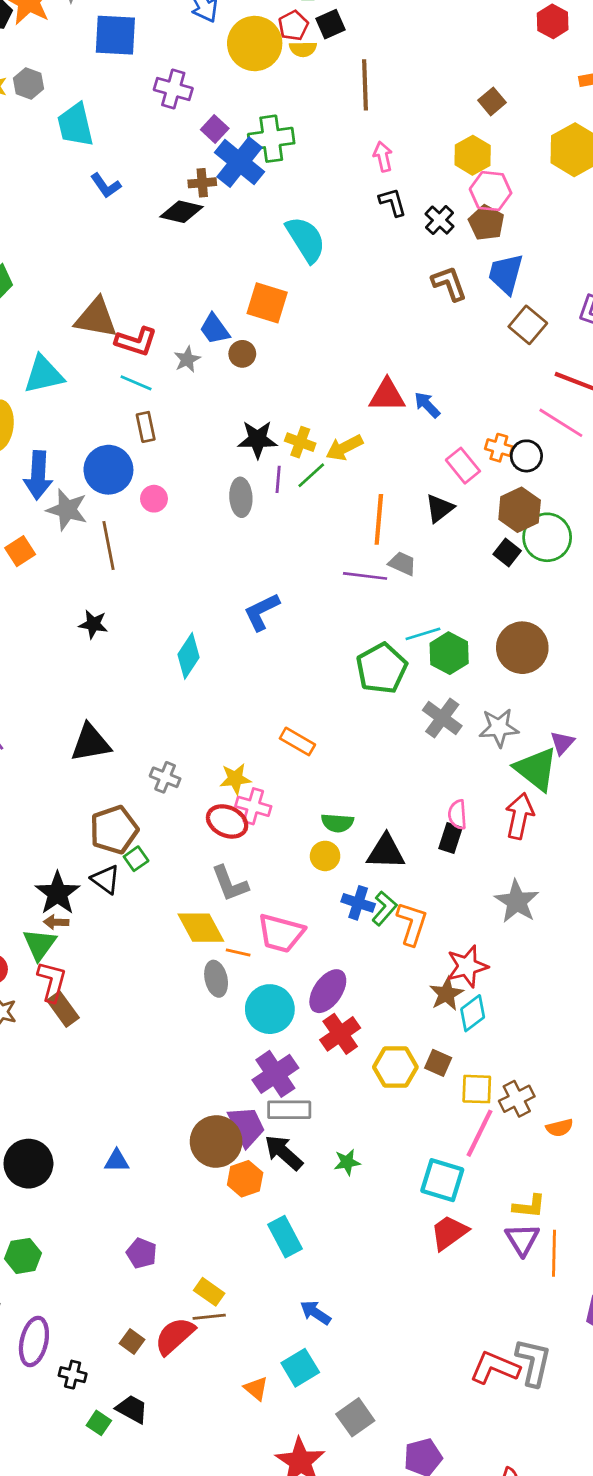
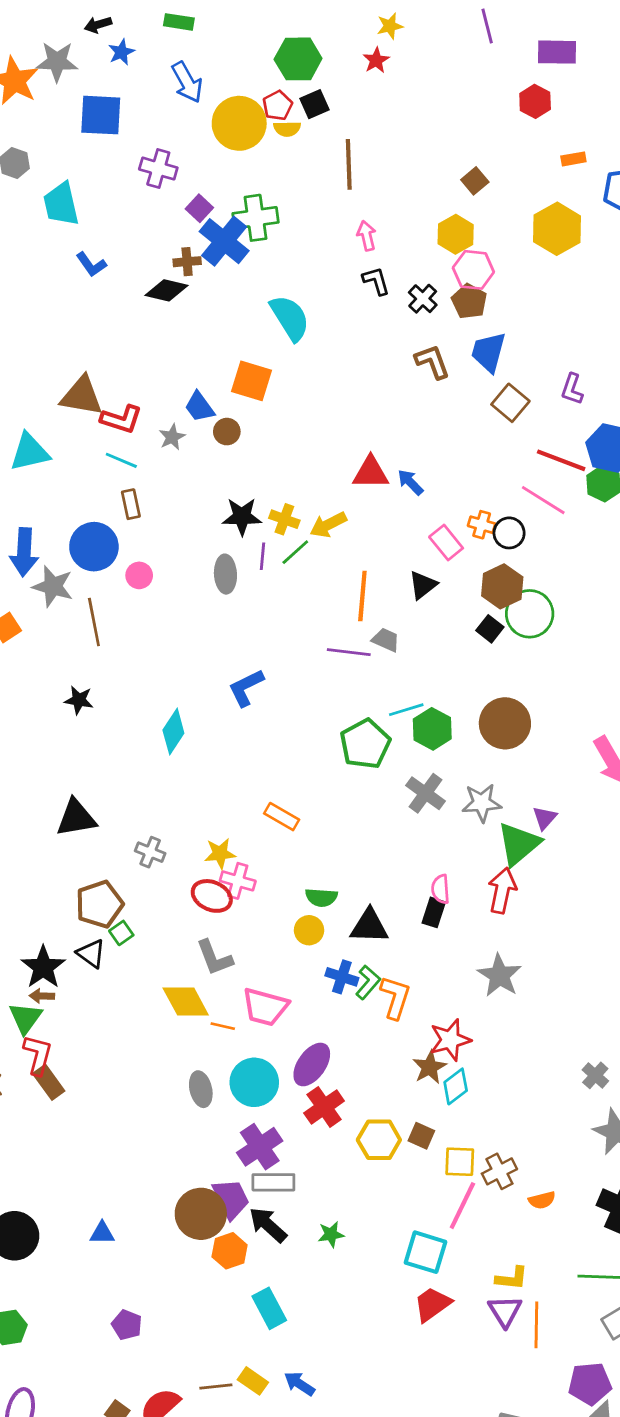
green triangle: (536, 769) -> (519, 844), turned 42
gray ellipse: (216, 979) -> (201, 1089), moved
yellow rectangle: (209, 1292) -> (253, 1381), moved
brown line: (209, 1317) -> (216, 1386), moved

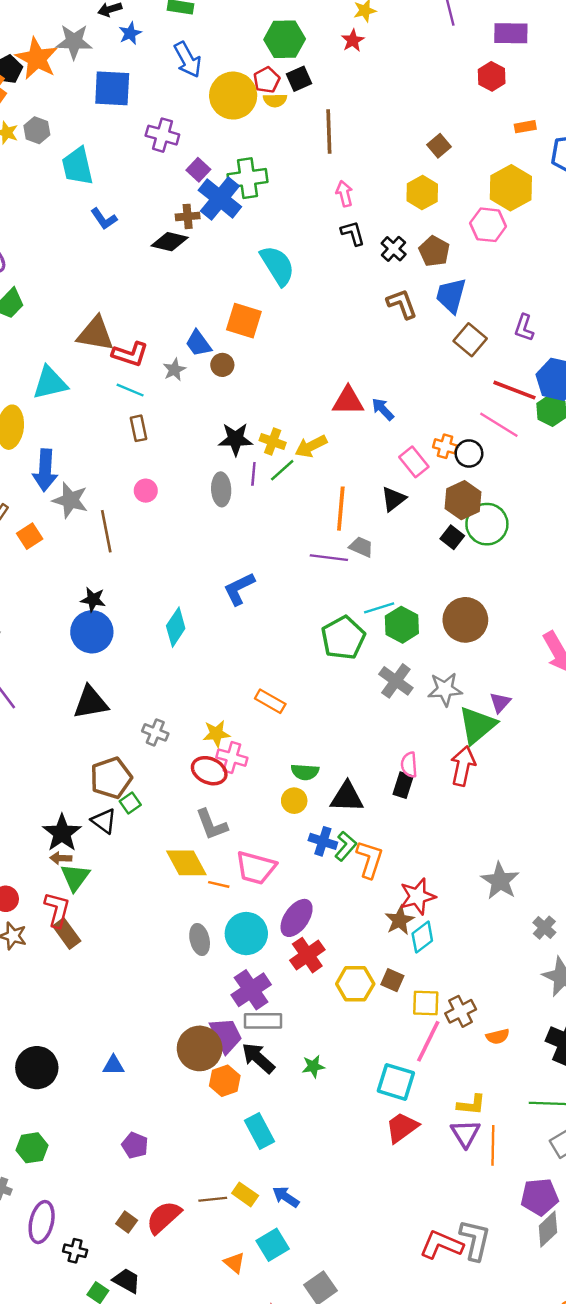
pink hexagon: (473, 270) -> (488, 225), moved
blue circle: (94, 547) -> (92, 632), moved
gray star: (499, 975) -> (500, 881), moved
green triangle: (25, 1018) -> (75, 877), moved

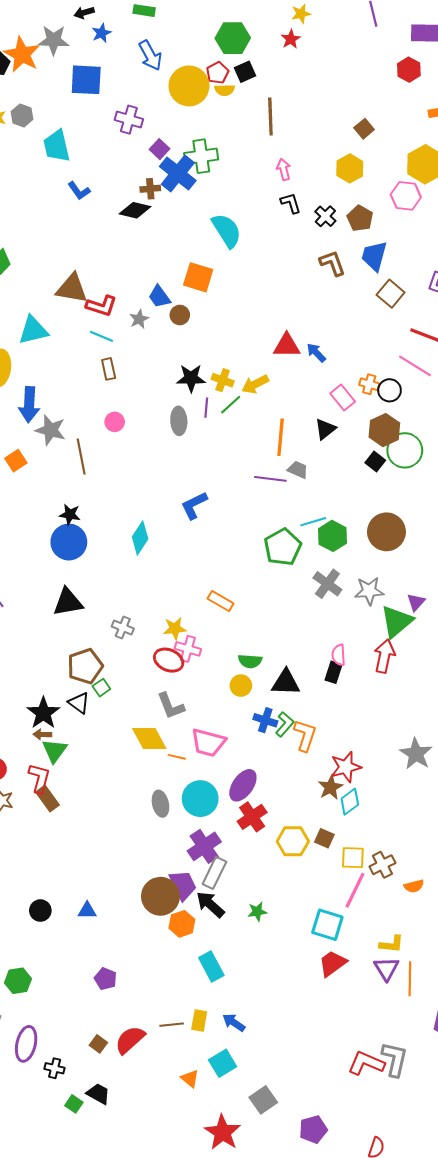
gray rectangle: (263, 1021) -> (214, 873), turned -64
black circle: (37, 1068) -> (40, 911), moved, size x0.6
yellow rectangle: (245, 1194) -> (199, 1020), turned 65

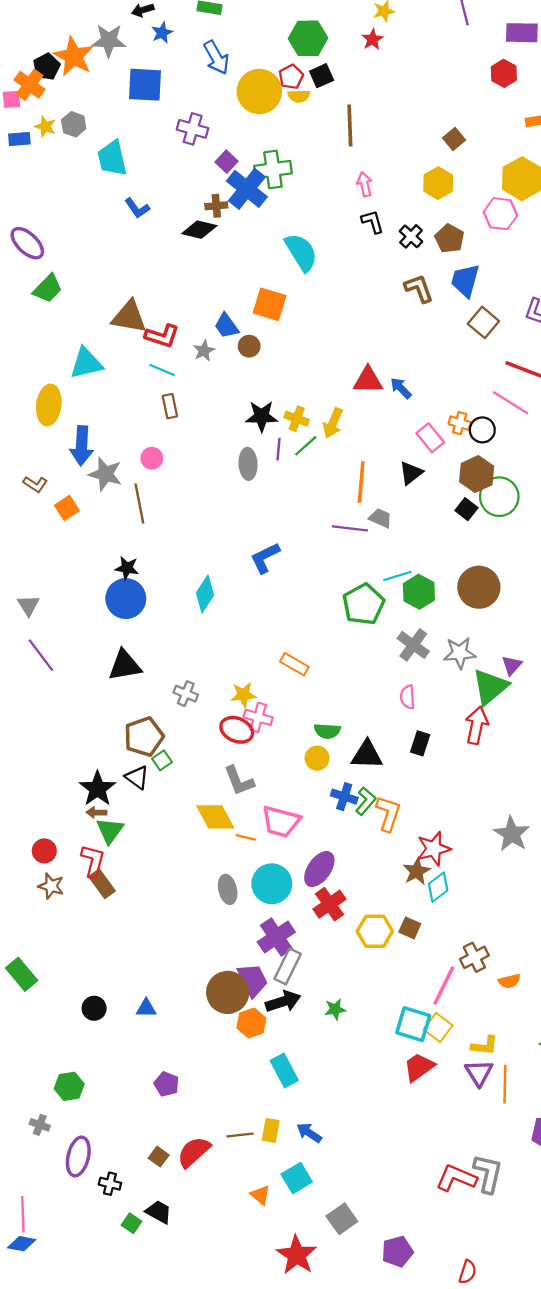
yellow arrow: (255, 384) -> (333, 423), turned -40
pink circle: (115, 422) -> (152, 458), moved
pink semicircle: (339, 655) -> (408, 697), moved
yellow square: (353, 858) -> (438, 1028), moved, turned 35
black arrow: (210, 904) -> (283, 1001), turned 120

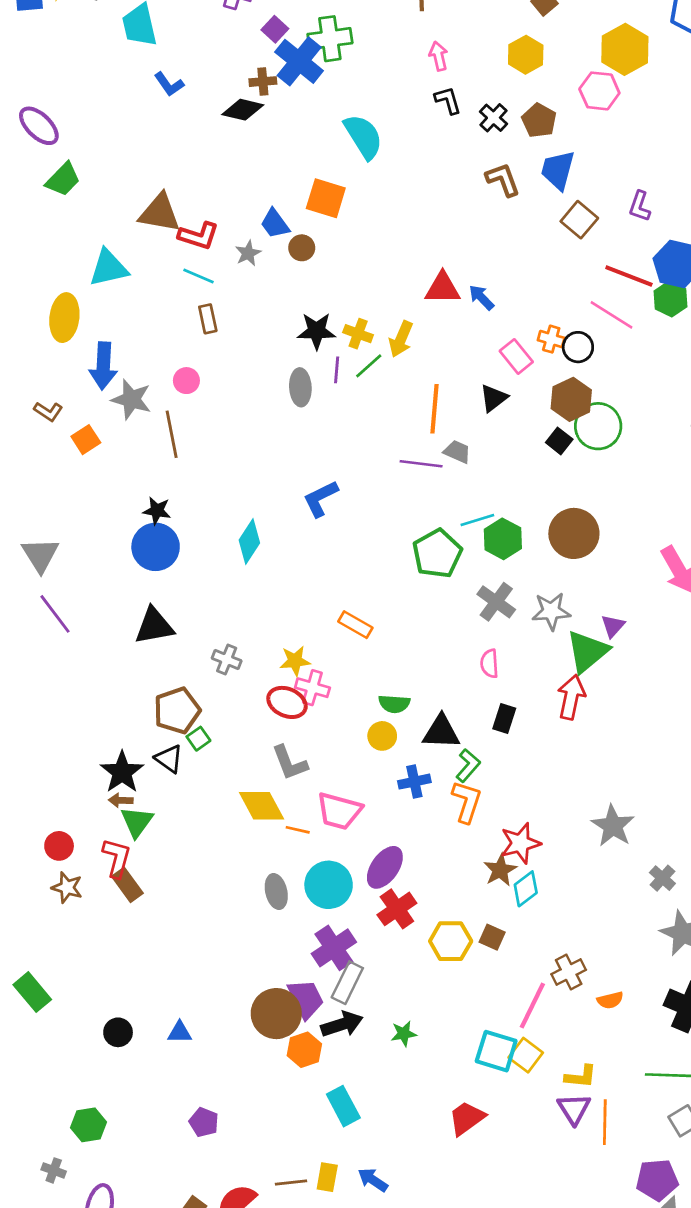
gray triangle: (28, 605) -> (40, 555), size x1.4
blue cross: (344, 797) -> (414, 782), turned -30
green L-shape: (366, 801) -> (468, 765), moved
red trapezoid: (419, 1067) -> (467, 1118), moved

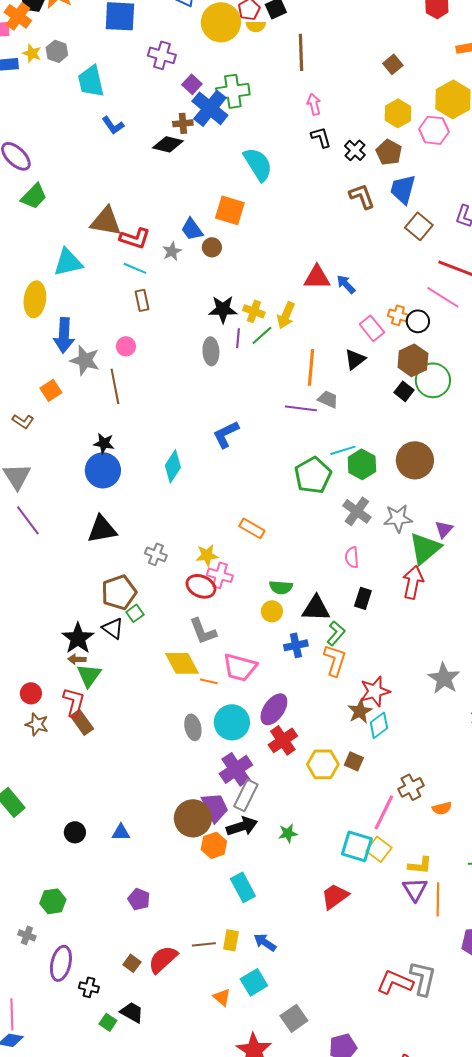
yellow hexagon: (526, 55) -> (398, 113), moved
brown L-shape: (48, 411) -> (23, 421), moved

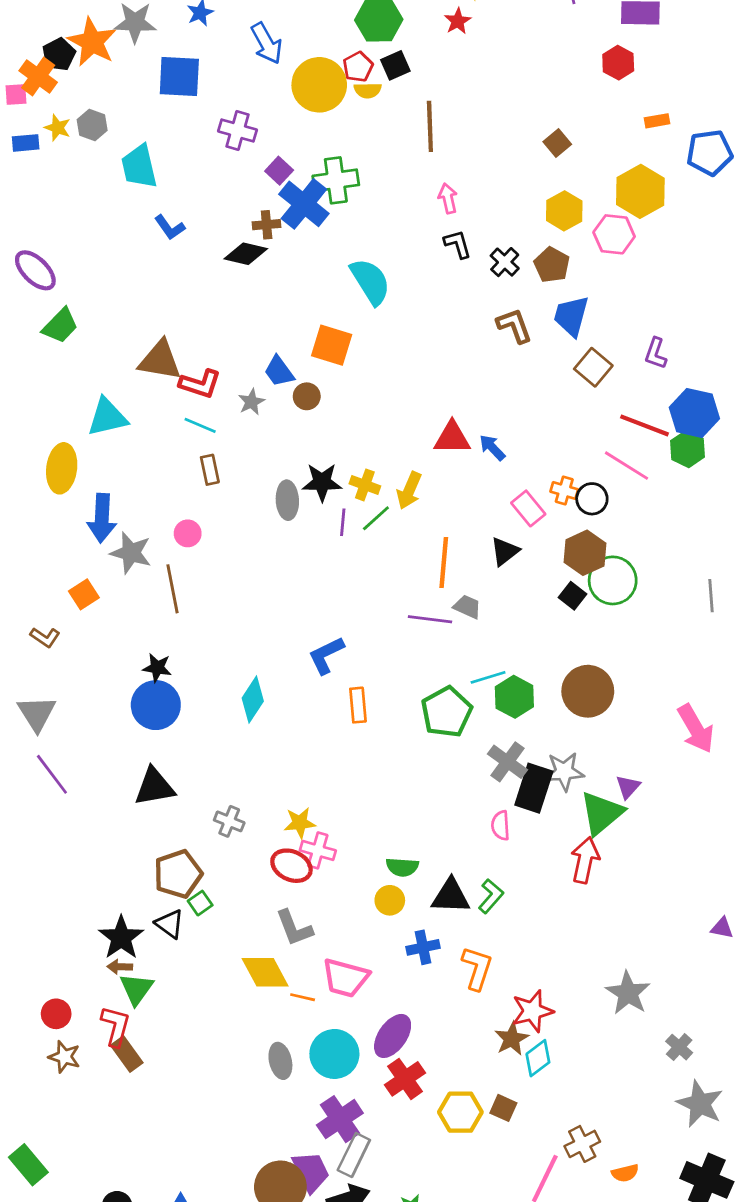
gray ellipse: (211, 351) -> (287, 500), moved
orange rectangle: (252, 528) -> (358, 705), moved, turned 55
black rectangle: (363, 598) -> (534, 788), moved, size x1.6
green L-shape: (336, 633) -> (491, 896), moved

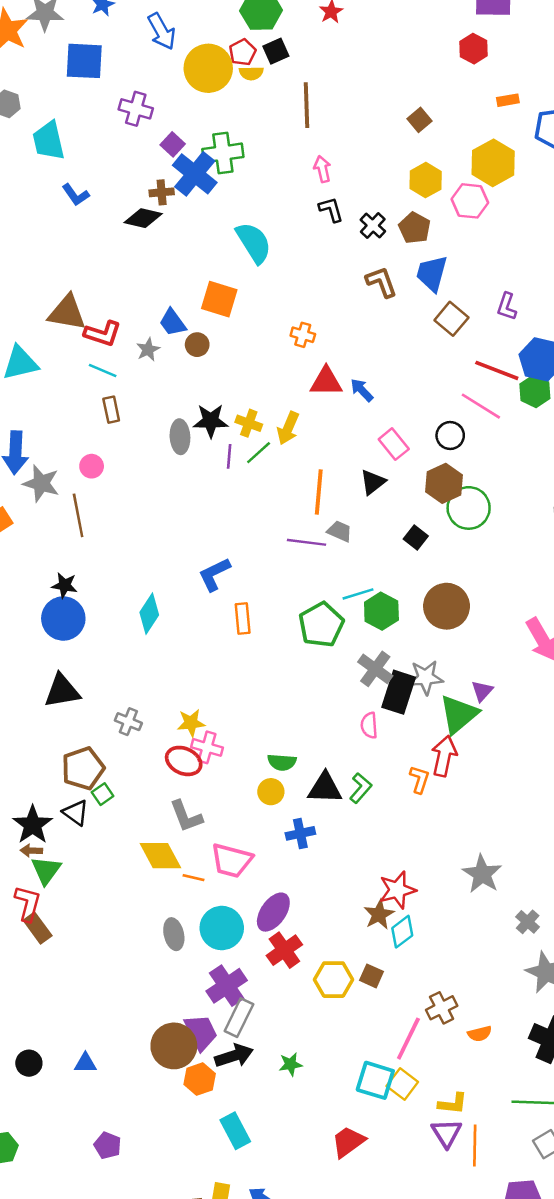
orange cross: (564, 490) -> (303, 335), moved
black square: (573, 596) -> (416, 537), moved
orange L-shape: (477, 968) -> (419, 779), moved, size x0.7

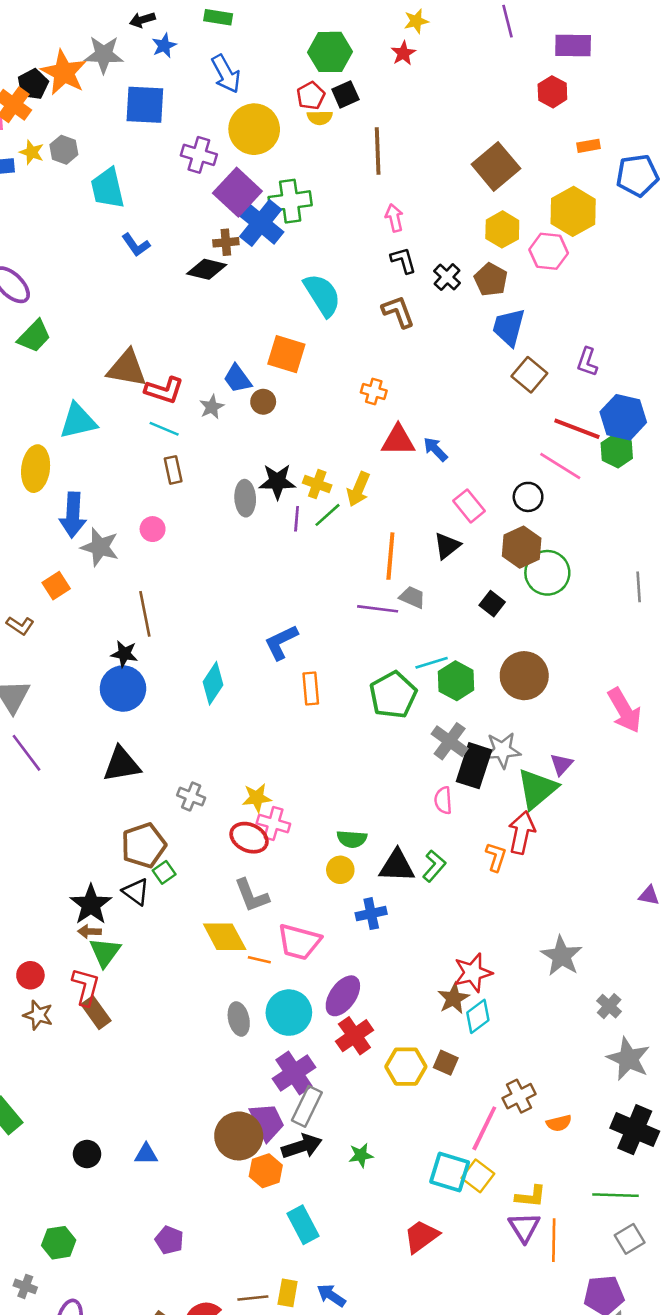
yellow circle: (208, 68) -> (254, 129), moved
brown square: (419, 120) -> (496, 166), size x1.8
purple square: (173, 144) -> (237, 192), size x1.8
brown L-shape: (381, 282) -> (398, 312), moved
brown line: (78, 515) -> (145, 614), moved

